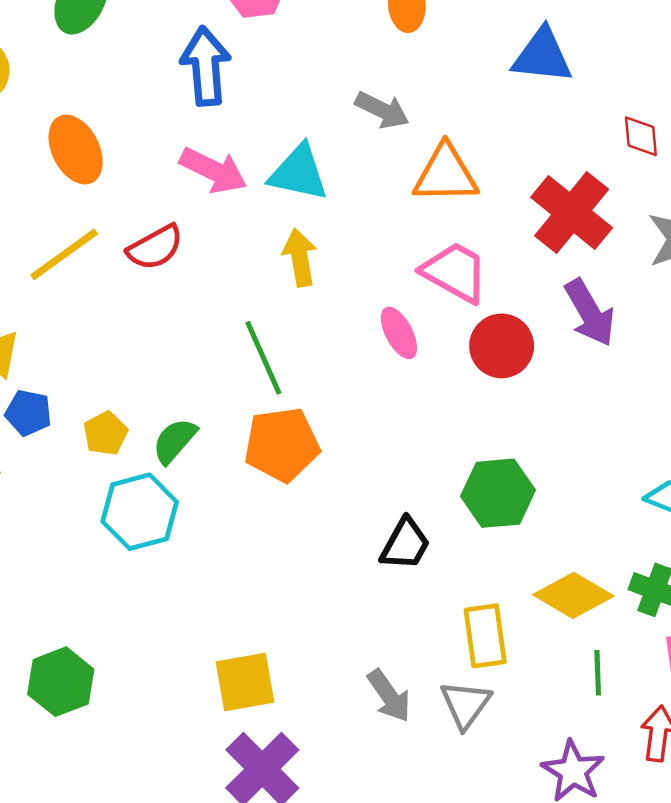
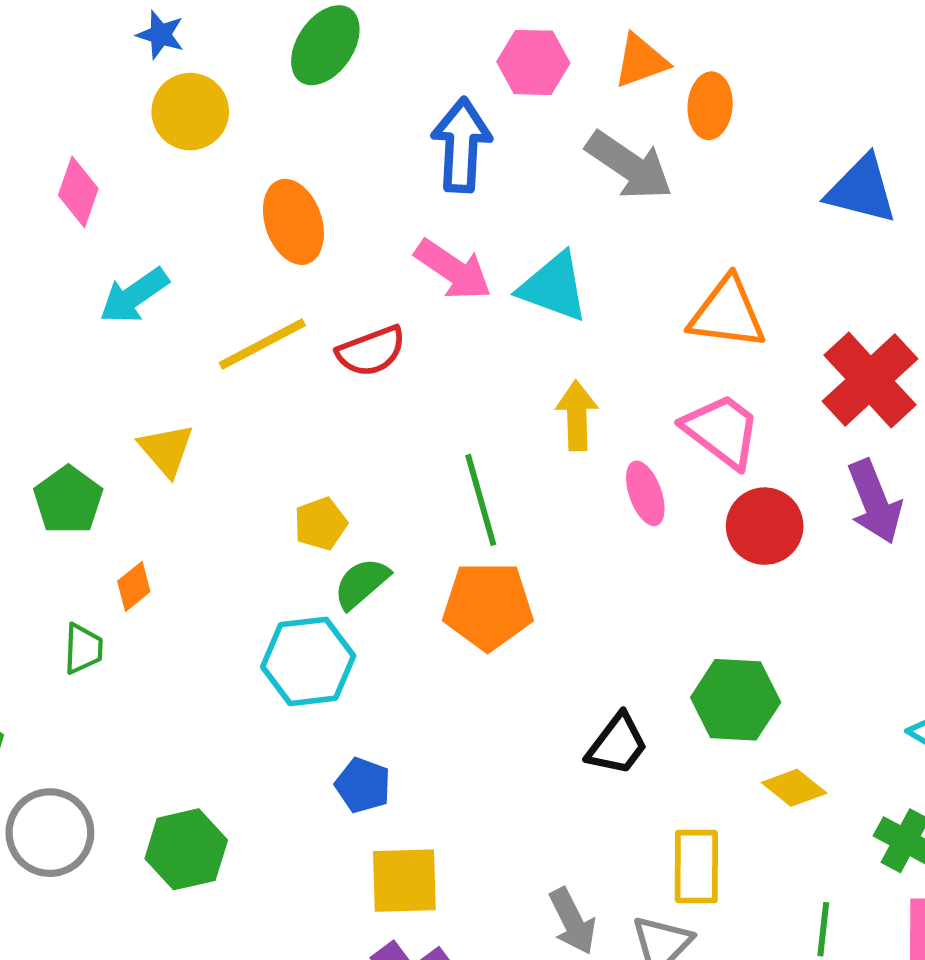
gray arrow: (382, 110) -> (629, 166), moved, size x1.4
yellow arrow: (300, 257) -> (577, 416), moved
blue pentagon: (28, 413) -> (363, 785), moved
yellow pentagon: (106, 433) -> (321, 524), moved
yellow diamond: (573, 595) -> (794, 788), moved, size x0.7

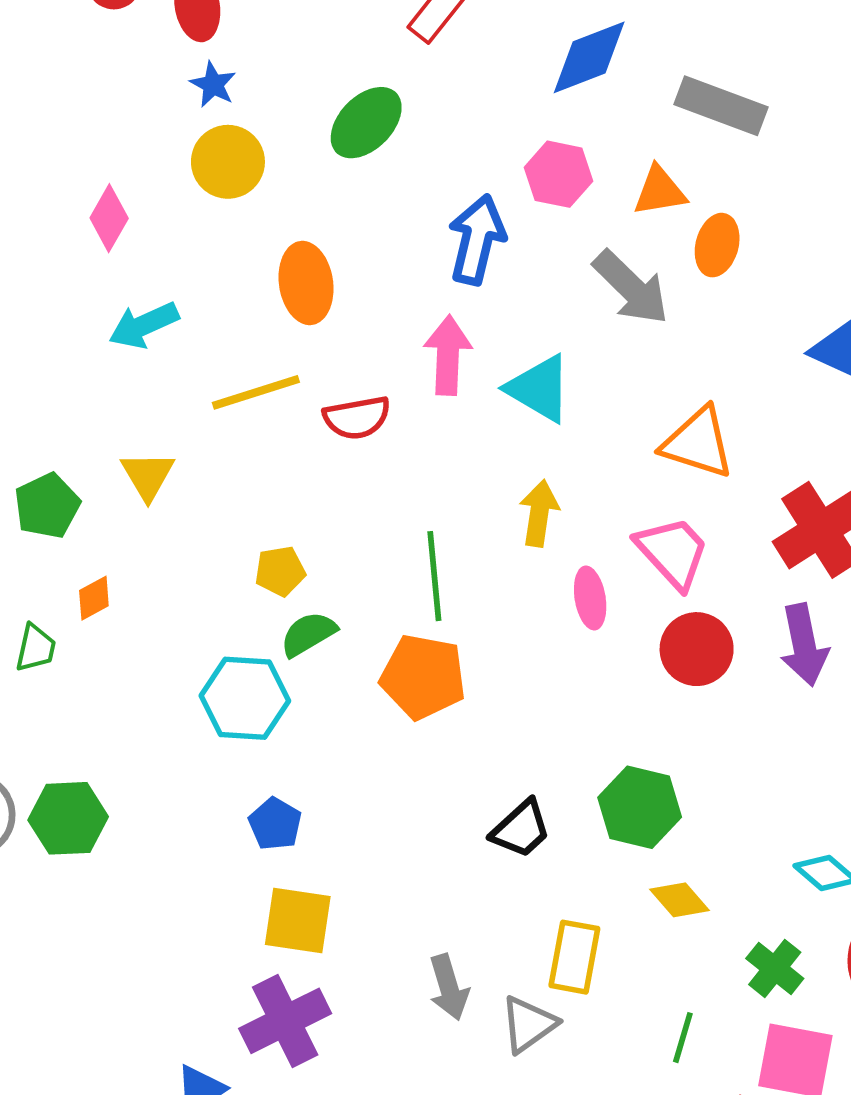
pink arrow: (453, 270) -> (448, 355), turned -132
green hexagon: (186, 849) -> (68, 818), moved

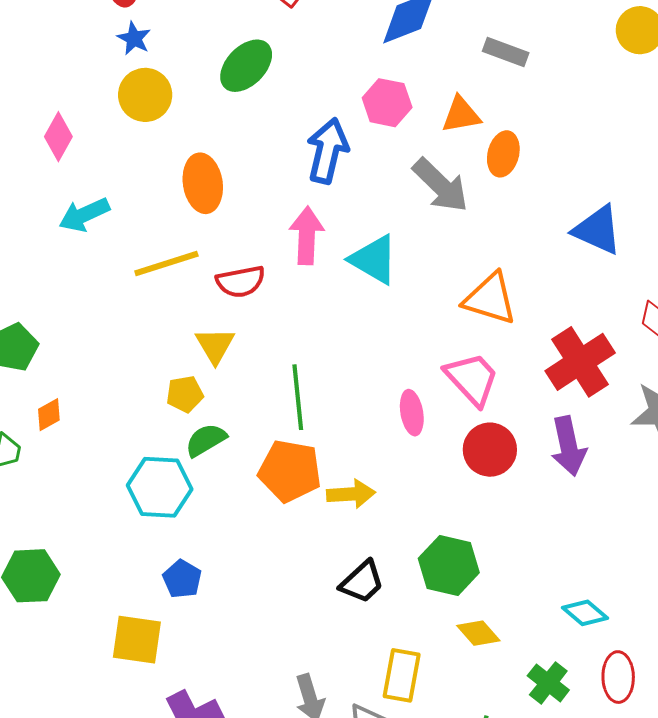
gray rectangle: (721, 106) -> (506, 52), size x0.7
yellow triangle: (148, 475) -> (215, 345), moved
yellow arrow: (539, 513) -> (351, 494), moved, turned 78
yellow square: (298, 921) -> (137, 640), moved

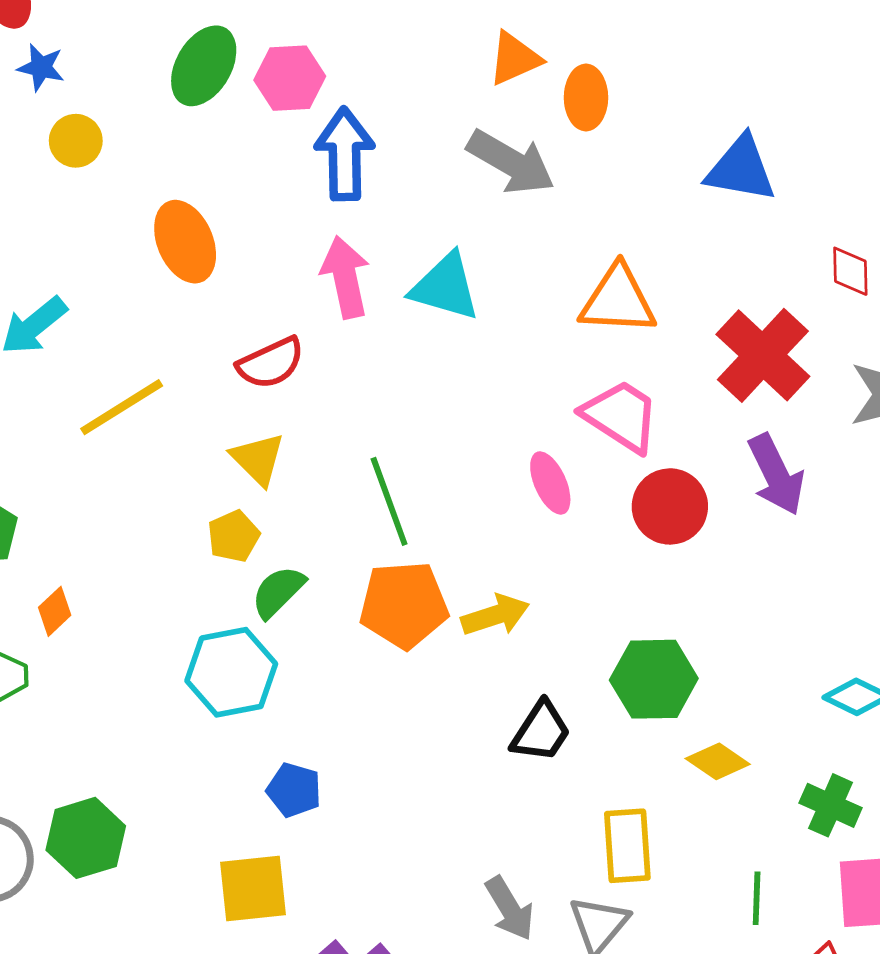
yellow circle: (145, 95) -> (76, 141), size x0.7
pink hexagon: (387, 103) -> (290, 78), moved
yellow line: (166, 263) -> (122, 407), moved

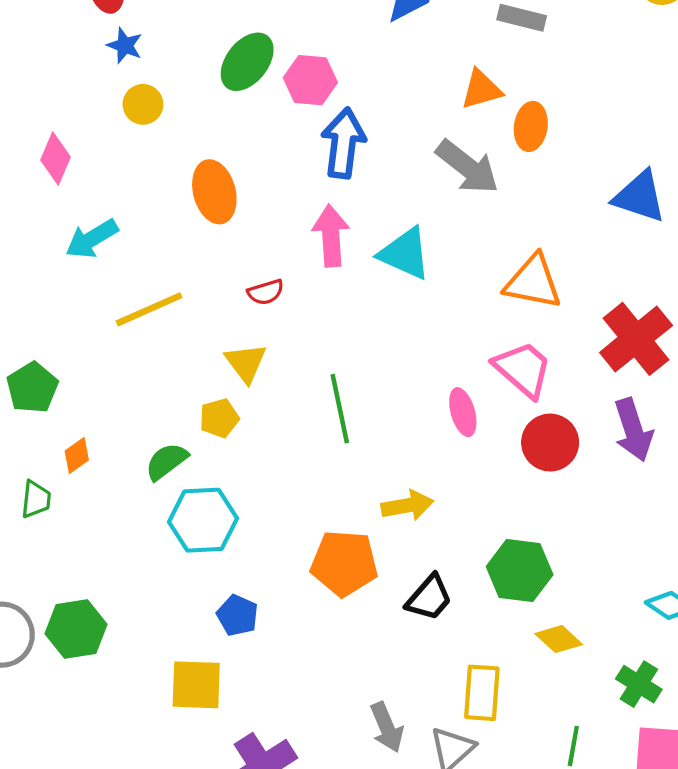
red semicircle: (271, 363) -> (266, 292), size x0.7
green semicircle: (278, 592) -> (167, 461), moved
orange pentagon: (404, 605) -> (344, 563), moved

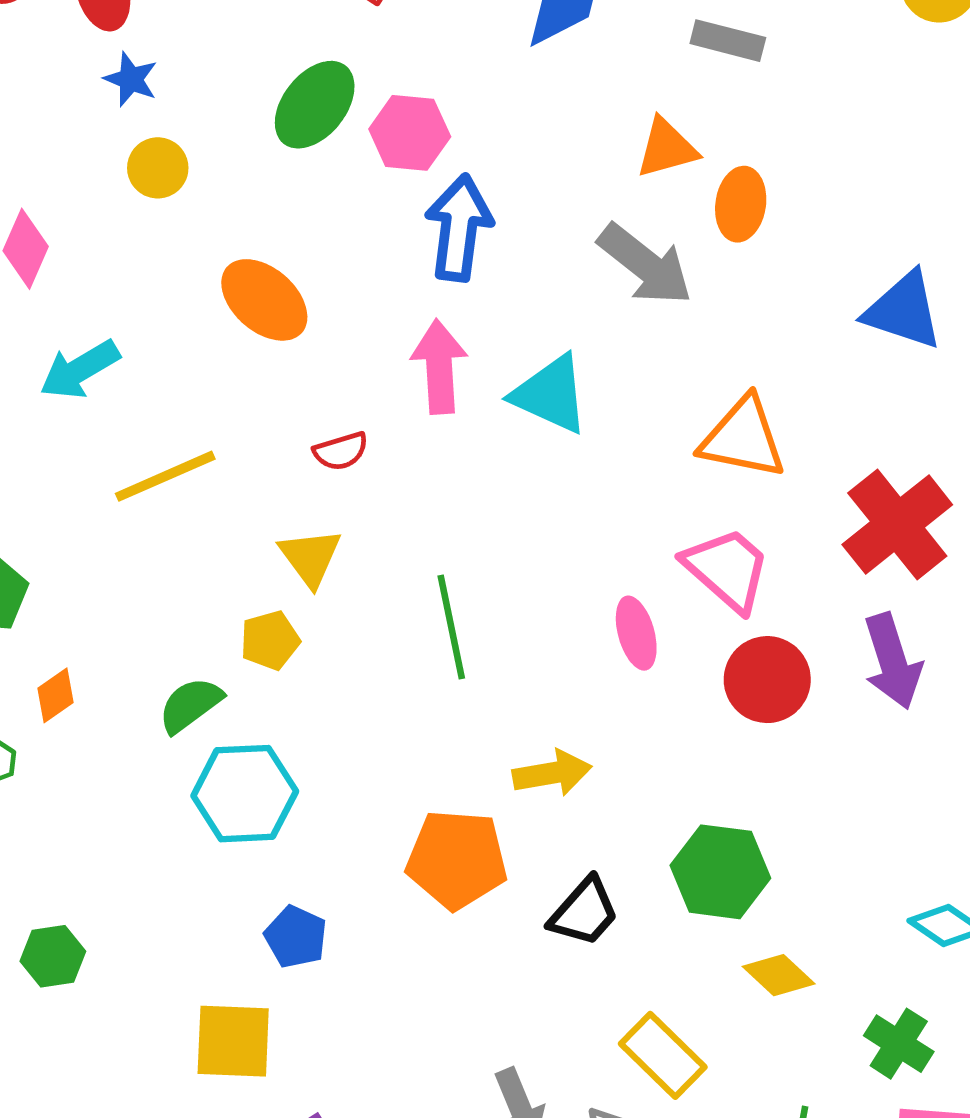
orange ellipse: (214, 192) -> (264, 300), turned -34
green hexagon: (76, 629) -> (53, 956), size x0.7
yellow rectangle: (482, 693) -> (663, 1055), turned -50

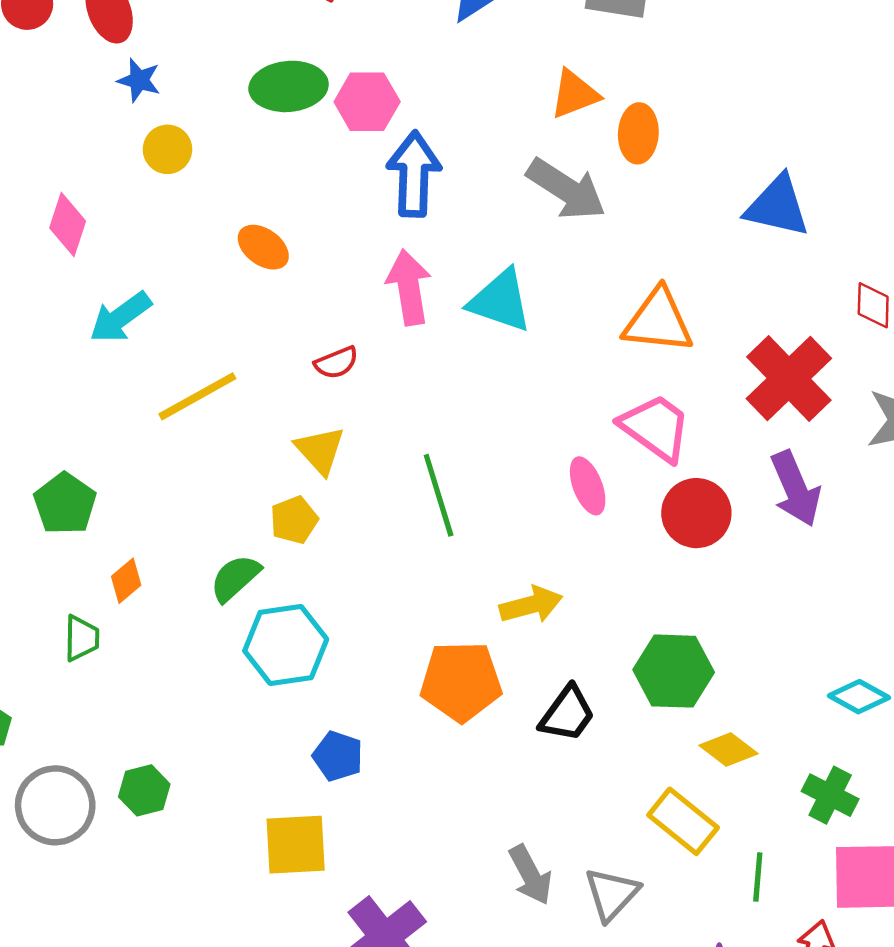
green ellipse: (315, 105) -> (289, 86), turned 52
orange ellipse: (264, 300) -> (263, 247), size x0.7
yellow rectangle: (663, 1055) -> (683, 821), moved

